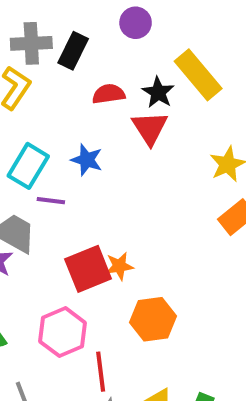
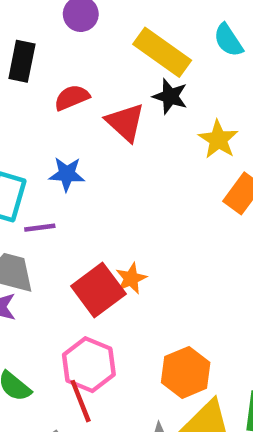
black star: (158, 92) -> (170, 96), moved
orange hexagon: (153, 319) -> (186, 372), moved
red line: (101, 372) -> (81, 401), moved

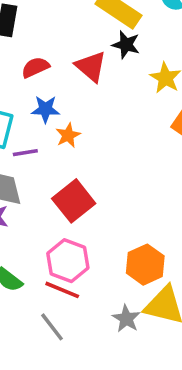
red semicircle: (72, 98) -> (35, 67), moved
orange star: (131, 278) -> (68, 135), moved
red line: (81, 401) -> (62, 290), turned -44

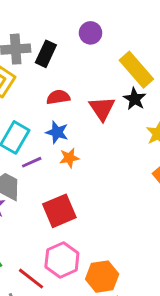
purple line: (25, 153) -> (32, 162), turned -30
pink hexagon: (68, 261) -> (62, 260), moved

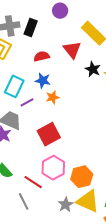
black star: (135, 99) -> (93, 69), moved
red triangle: (102, 108) -> (72, 50), moved

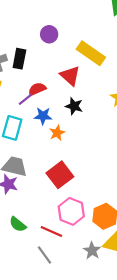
black star: (93, 69) -> (74, 106), moved
purple line: (27, 102) -> (25, 99), moved

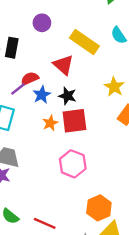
blue star: (43, 116) -> (42, 95), moved, turned -30
red square: (60, 175) -> (74, 121), moved, turned 30
pink hexagon: (71, 211) -> (73, 164), moved

